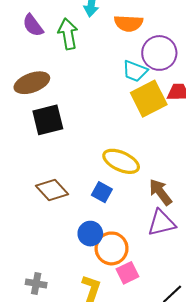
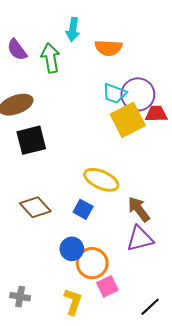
purple circle: (159, 53) -> (138, 94), moved

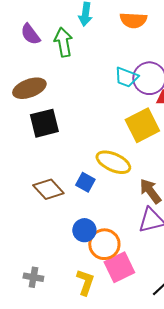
orange semicircle: (108, 48) -> (133, 20), moved
yellow square: (128, 120) -> (142, 125), moved
blue square: (83, 209) -> (85, 182), moved
pink square: (107, 286) -> (119, 267), size x1.4

